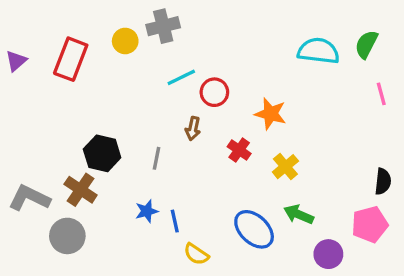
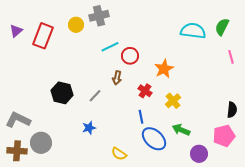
purple triangle: (16, 61) -> (16, 31), moved
orange star: (271, 114) -> (164, 69), turned 30
gray line: (157, 158) -> (95, 96), turned 32
brown cross: (81, 190) -> (17, 151), moved, turned -30
blue line: (175, 221) -> (141, 117), moved

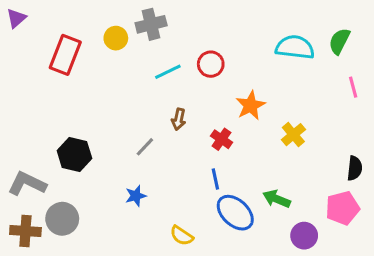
purple triangle: (16, 31) -> (16, 18), moved
red circle: (130, 56) -> (211, 64), moved
black hexagon: (62, 93) -> (74, 154), moved
yellow cross: (173, 101) -> (293, 135), moved

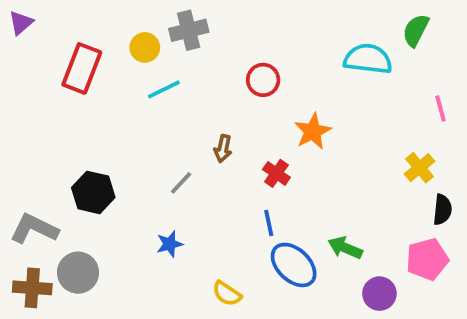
green semicircle: (339, 41) -> (416, 30), moved
cyan line: (168, 72) -> (164, 89), moved
yellow cross: (293, 135) -> (420, 168), moved

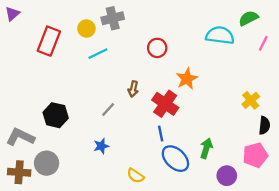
green semicircle: (416, 30) -> (248, 18), turned 36
pink line: (440, 109) -> (263, 43), moved, turned 42
red cross: (276, 173) -> (165, 104), size x1.6
green arrow: (345, 248) -> (206, 148), turned 84

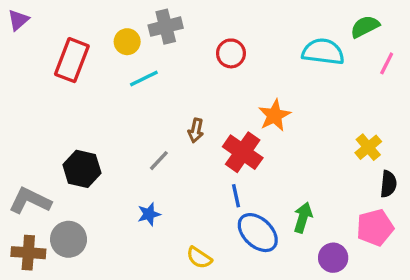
red circle: (157, 48) -> (231, 53), moved

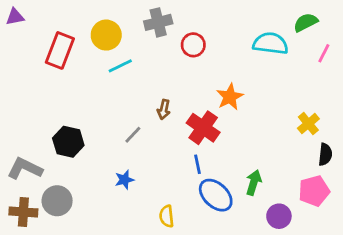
purple triangle: (18, 20) -> (15, 17), turned 30
gray cross: (166, 27) -> (158, 22), moved
yellow circle: (127, 42) -> (106, 35), size x1.4
yellow semicircle: (199, 258) -> (167, 216), turned 50

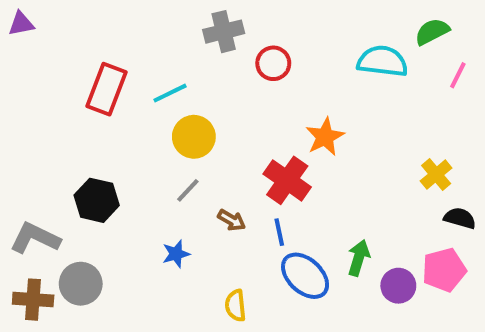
yellow circle: (106, 35) -> (194, 137), moved
red rectangle: (60, 50) -> (107, 89), moved
brown arrow: (164, 109) -> (232, 220), moved, turned -72
black semicircle: (325, 154) -> (460, 218), turned -80
purple circle: (279, 216) -> (398, 286), moved

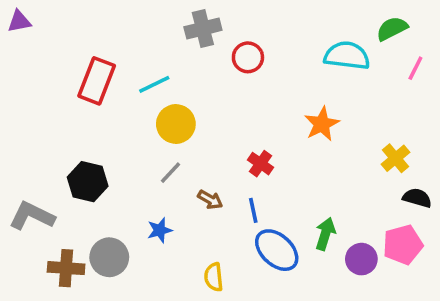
orange star: (325, 137) -> (322, 124), moved
red cross: (287, 180) -> (261, 164), size x0.6
gray circle: (81, 284) -> (109, 257), moved
brown cross: (33, 300) -> (66, 268), moved

